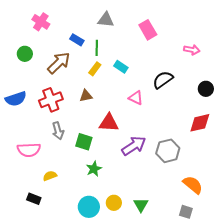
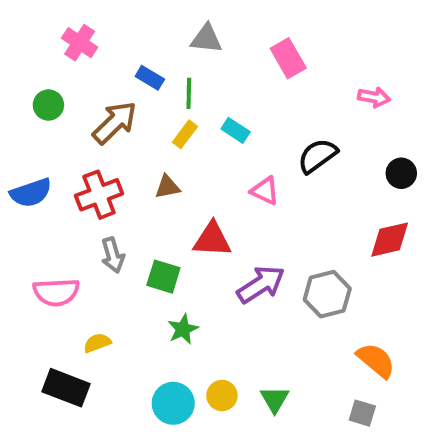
black rectangle: (34, 199) -> (66, 388), size x1.6

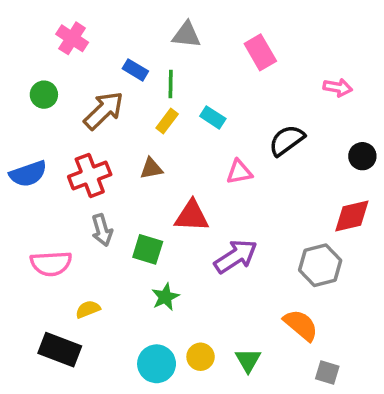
pink triangle: (265, 191) -> (239, 172), turned -36
gray hexagon: (327, 294) -> (320, 265), moved
orange semicircle: (376, 360) -> (301, 325), moved

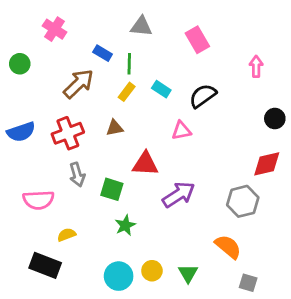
pink arrow: (338, 88) -> (256, 66), turned -100
green circle: (44, 95) -> (20, 64), moved
black semicircle: (287, 140) -> (203, 96), moved

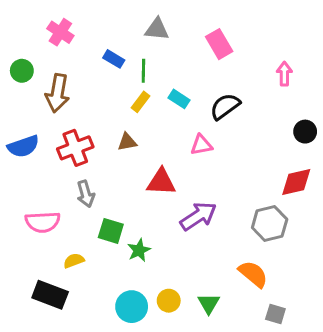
brown arrow: (79, 84) -> (57, 93), moved, turned 144
green square: (112, 189) -> (111, 231), moved

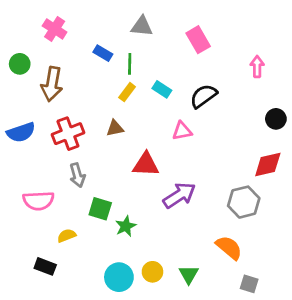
black rectangle: (50, 295) -> (45, 266), size x0.7

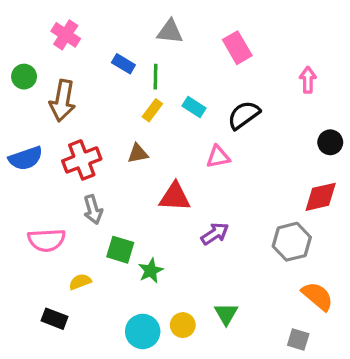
purple arrow: (179, 195) -> (215, 234), size x0.7
orange semicircle: (229, 248) -> (317, 296), moved
green triangle: (189, 274) -> (226, 314), moved

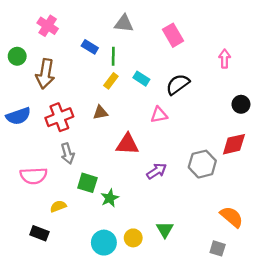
gray hexagon: (292, 242) -> (202, 164), moved

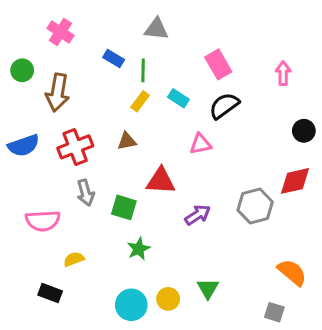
pink rectangle: (173, 35) -> (218, 64), moved
green square: (87, 183) -> (124, 207), moved

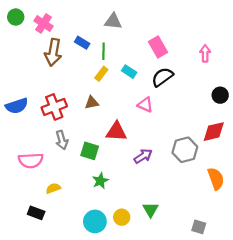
green circle: (22, 70) -> (16, 17), moved
brown arrow: (58, 92) -> (53, 52), moved
pink triangle: (201, 144) -> (145, 105), turned 35
orange semicircle: (292, 272) -> (216, 179), moved, turned 30

